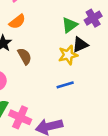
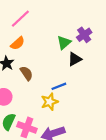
yellow star: (68, 55) -> (50, 102), moved
blue line: (65, 85) -> (59, 86), moved

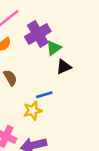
purple cross: (84, 35) -> (38, 34), moved, size x1.5

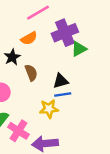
black triangle: (64, 67) -> (61, 81), moved

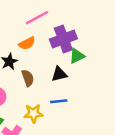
black triangle: (61, 81) -> (59, 74), moved
yellow star: (49, 109) -> (33, 113), moved

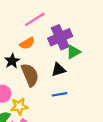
brown semicircle: (28, 78) -> (30, 75), size x1.5
yellow star: (33, 113) -> (19, 106), moved

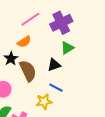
purple cross: (60, 37) -> (61, 23), moved
blue line: (60, 94) -> (56, 88), turned 40
yellow star: (19, 106) -> (44, 102), moved

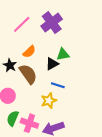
orange semicircle: (24, 42) -> (29, 52), moved
green triangle: (67, 48) -> (63, 54), moved, turned 32

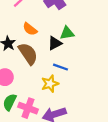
orange semicircle: (29, 52) -> (30, 29), turned 80

